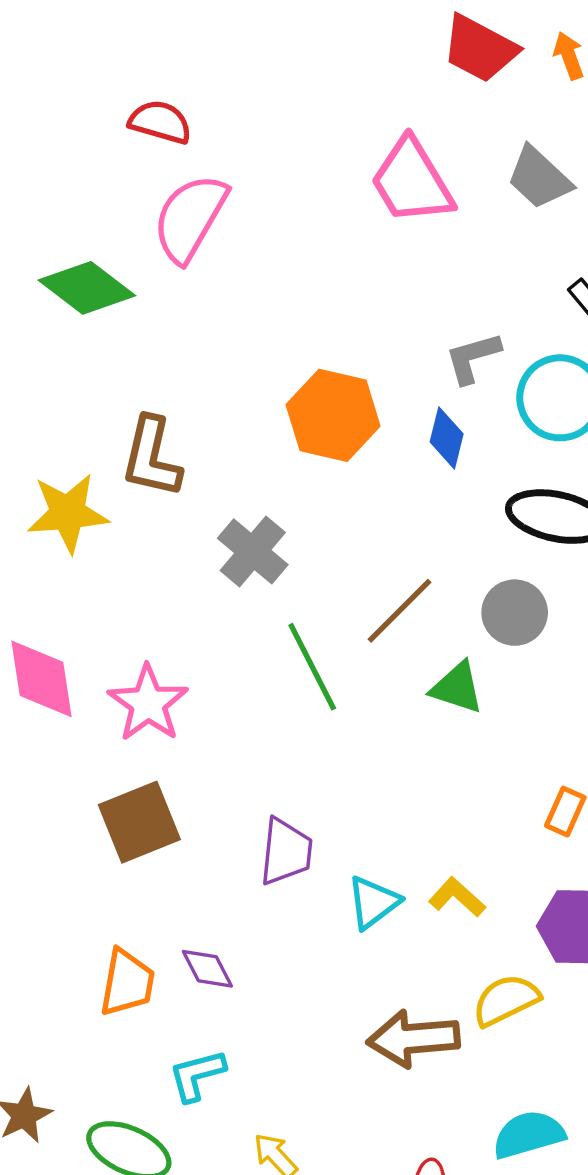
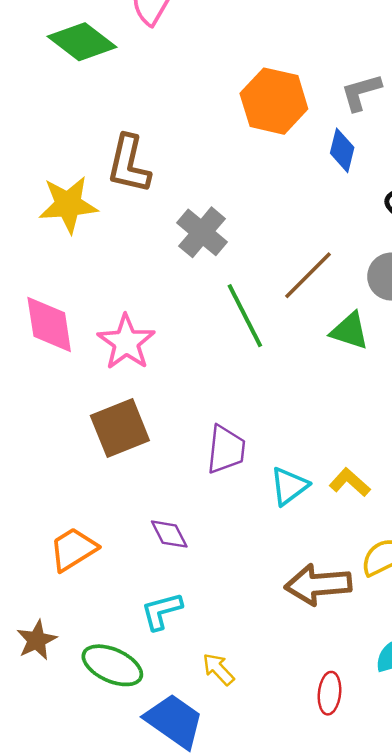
orange hexagon: (333, 415) -> (274, 101), moved
orange trapezoid: (127, 983) -> (73, 549), moved, turned -132

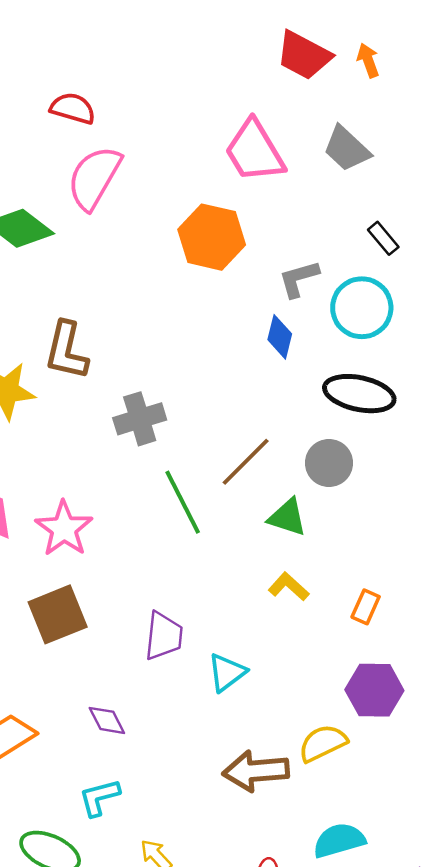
orange hexagon: (274, 101) -> (212, 237), moved
gray cross: (202, 232) -> (140, 419), turned 33
yellow L-shape: (350, 482) -> (289, 587), moved

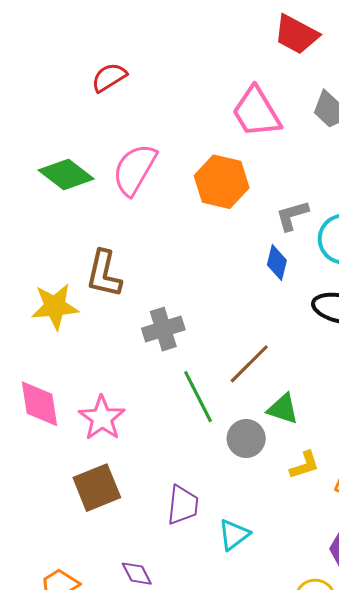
red semicircle: (73, 108) -> (109, 77), turned -48
pink semicircle: (94, 178) -> (135, 169), moved
gray circle: (329, 463) -> (246, 438), moved
yellow L-shape: (289, 587) -> (304, 465), moved, turned 120

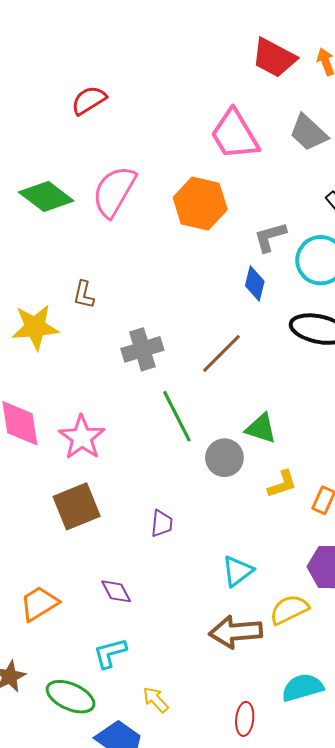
brown L-shape: (104, 274) -> (84, 295), size x0.6
brown line: (249, 364) -> (221, 353), moved
purple trapezoid: (183, 505) -> (162, 524), size x0.7
cyan triangle: (234, 535) -> (238, 571), moved

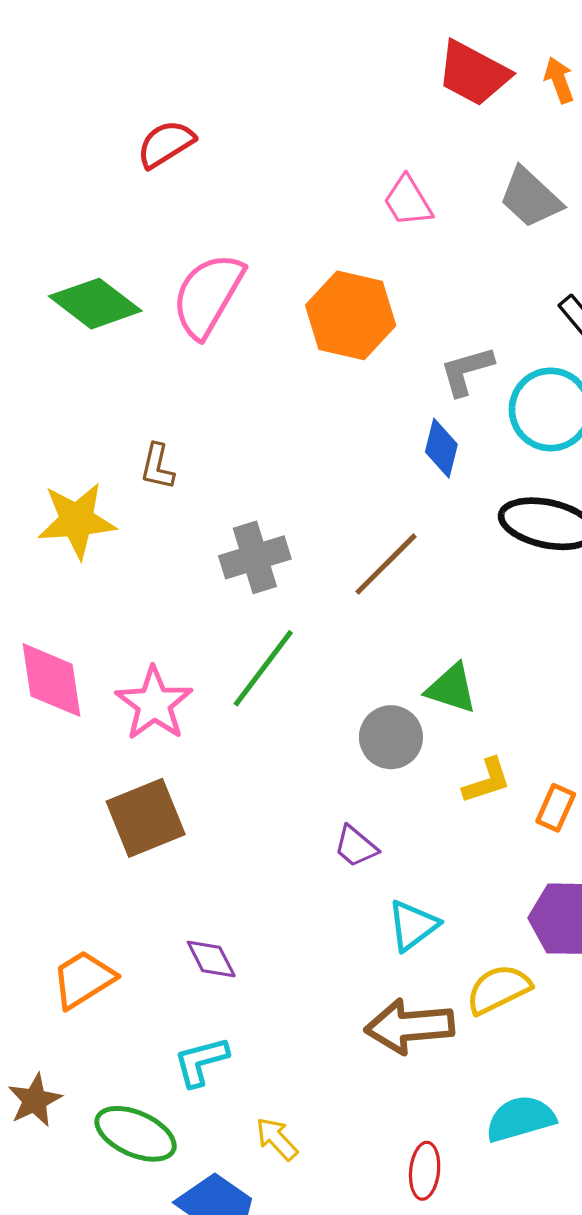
pink trapezoid: (235, 135) -> (408, 201), size x0.6
green line: (177, 416) -> (263, 668), moved, turned 64
purple trapezoid: (162, 524) -> (356, 846), moved, turned 124

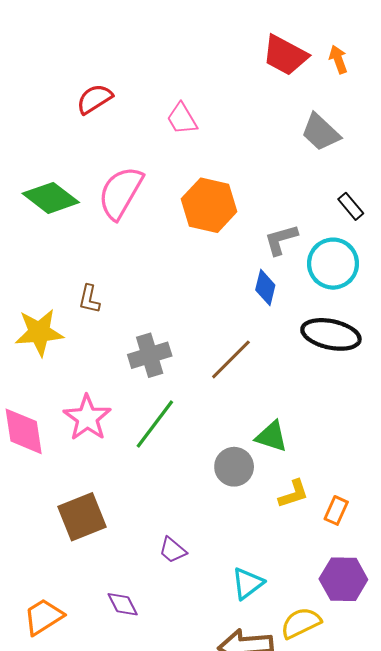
pink trapezoid: (408, 201) -> (182, 119), moved
pink star: (154, 704) -> (87, 418), moved
purple trapezoid: (356, 846) -> (173, 550), moved

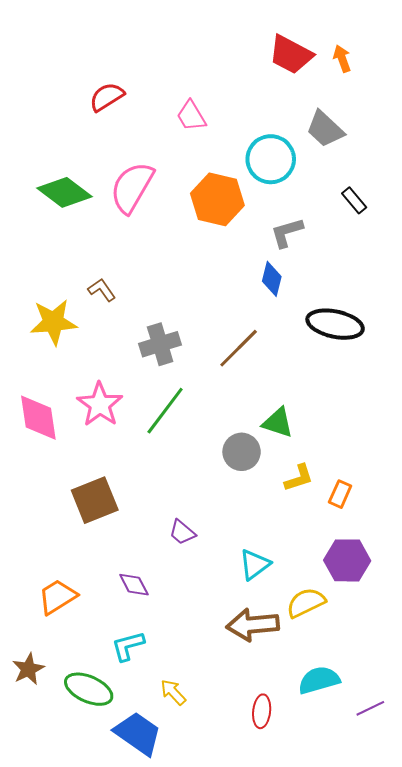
cyan circle: (333, 264) -> (271, 159), moved
brown L-shape: (89, 299) -> (102, 290), turned 132

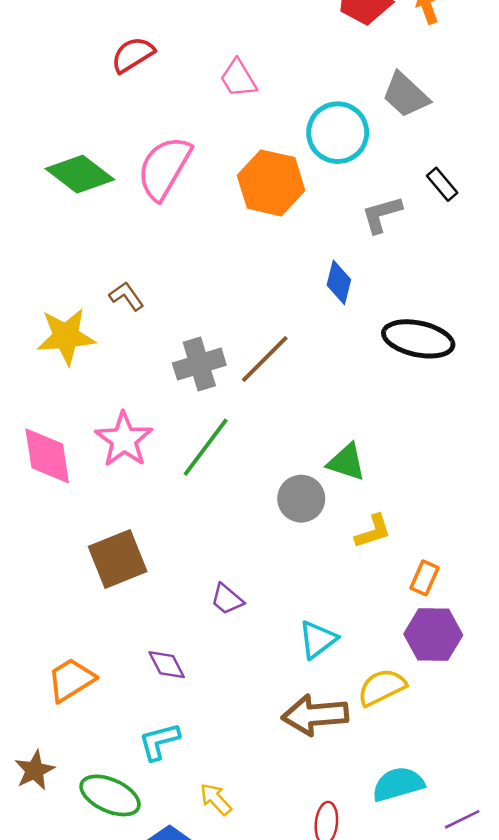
gray L-shape: (287, 233) -> (382, 214), moved
brown line: (239, 348) -> (265, 359), moved
orange rectangle: (340, 494) -> (424, 578), moved

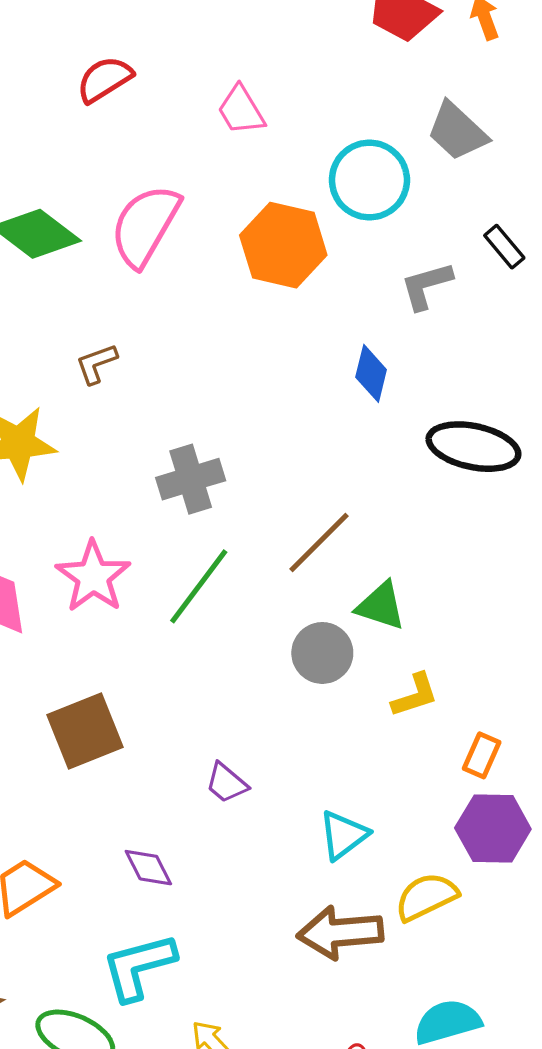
brown L-shape: (126, 296) -> (96, 364), moved, turned -75
brown line: (265, 359) -> (319, 542), moved
cyan L-shape: (159, 741) -> (139, 967), size x1.4

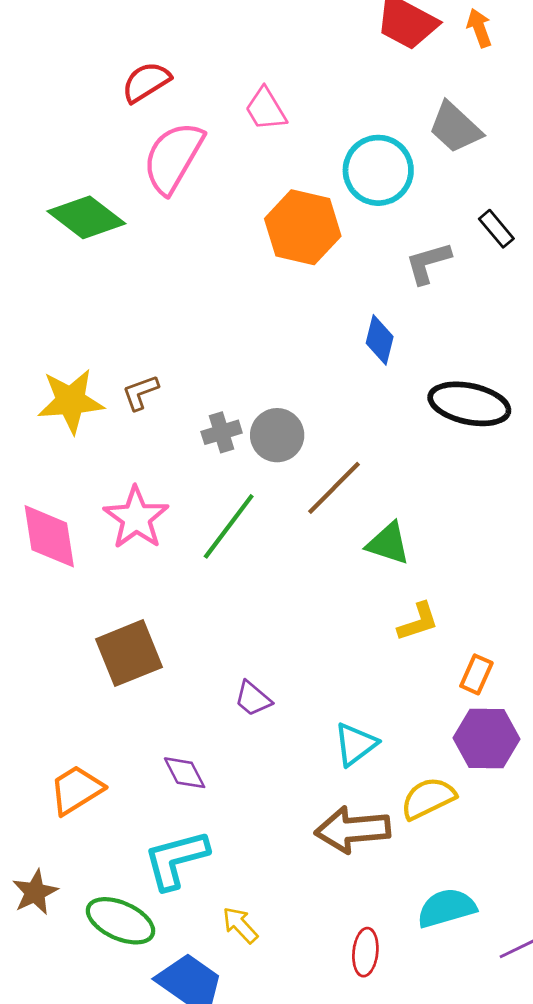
pink semicircle: (145, 226) -> (173, 158), moved
brown L-shape: (96, 364) -> (140, 392), moved
gray cross: (191, 479) -> (222, 432), size x0.7
gray circle: (322, 653) -> (277, 435), moved

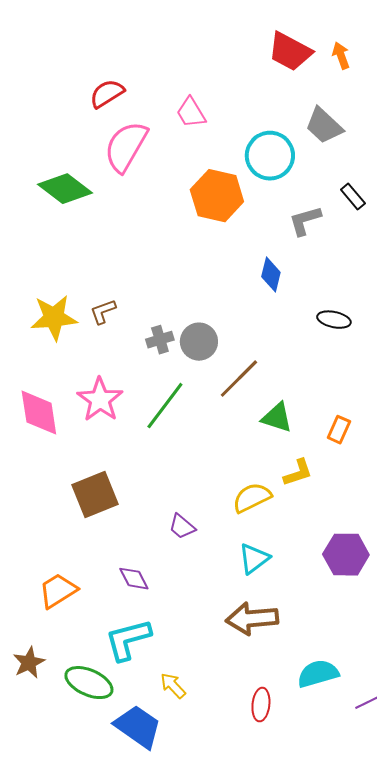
black ellipse: (469, 404) -> (334, 320), size x0.6
orange rectangle: (476, 674) -> (339, 430), moved
yellow semicircle: (428, 798) -> (252, 498), moved

